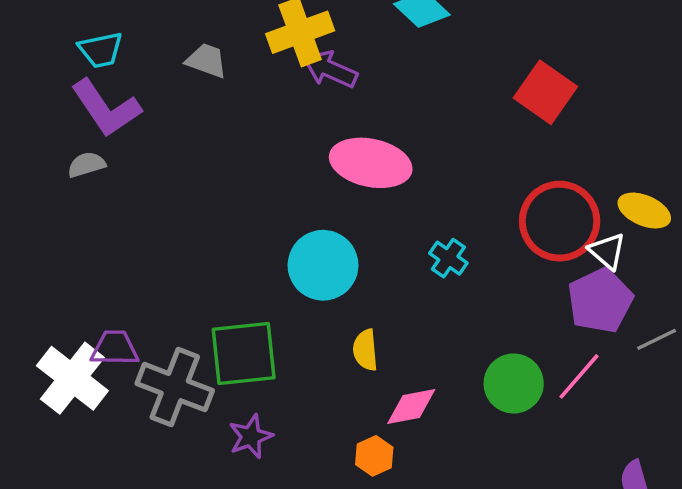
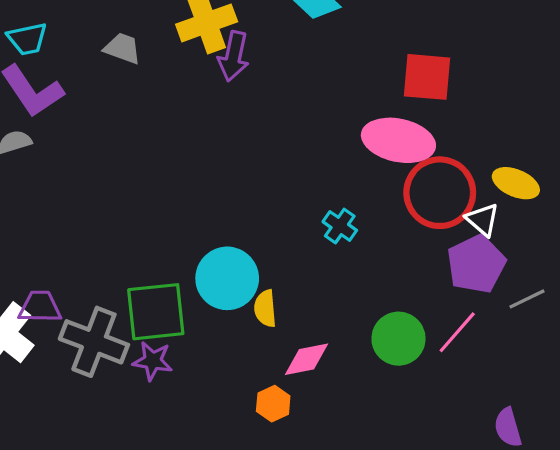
purple arrow: (330, 69) -> (234, 56), turned -102
red square: (545, 92) -> (427, 77), turned -30
pink ellipse: (371, 163) -> (398, 140), moved
cyan circle: (323, 265) -> (227, 278), moved
purple star: (251, 436) -> (153, 361), moved, turned 30

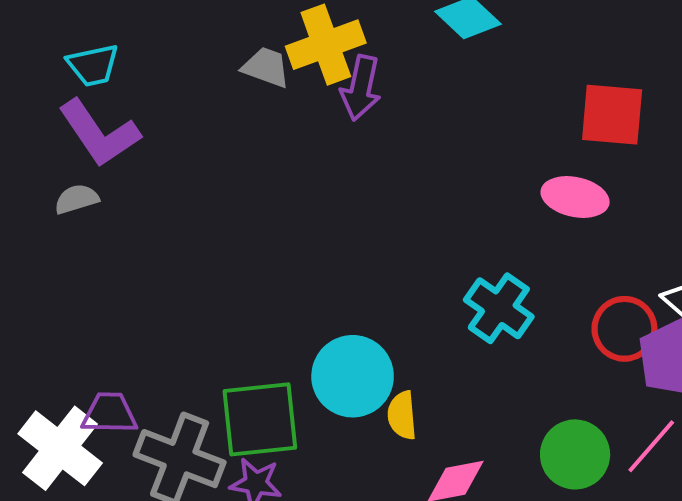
gray trapezoid: (122, 48) -> (266, 67), moved
pink ellipse: (398, 140) -> (575, 197), size x0.7
red circle: (440, 193) -> (624, 329), moved, size x0.7
cyan cross: (340, 226) -> (499, 308), size x1.5

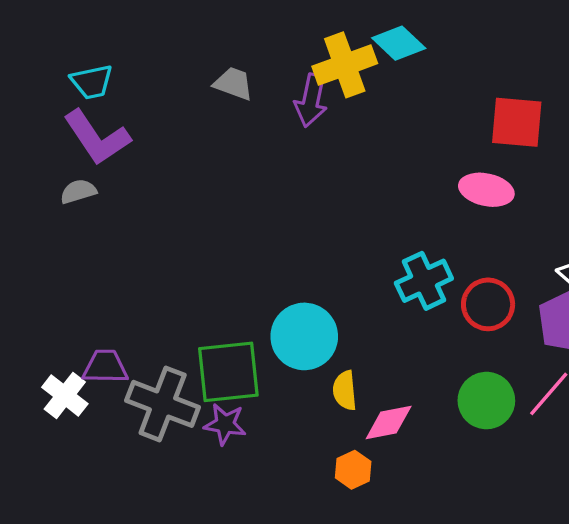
yellow cross: (326, 45) -> (345, 65), moved
cyan cross: (499, 308) -> (424, 281), turned 30
red circle: (624, 329) -> (488, 304), moved
yellow semicircle: (402, 415) -> (345, 390), moved
white cross: (60, 448) -> (65, 395), size x0.7

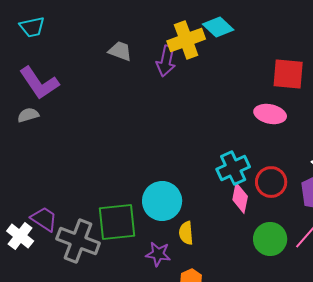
cyan trapezoid: (92, 82) -> (32, 27), moved
purple trapezoid: (105, 367) -> (44, 219), turned 32
pink diamond: (389, 422) -> (240, 198), moved, turned -68
purple star: (225, 424) -> (158, 254), moved

